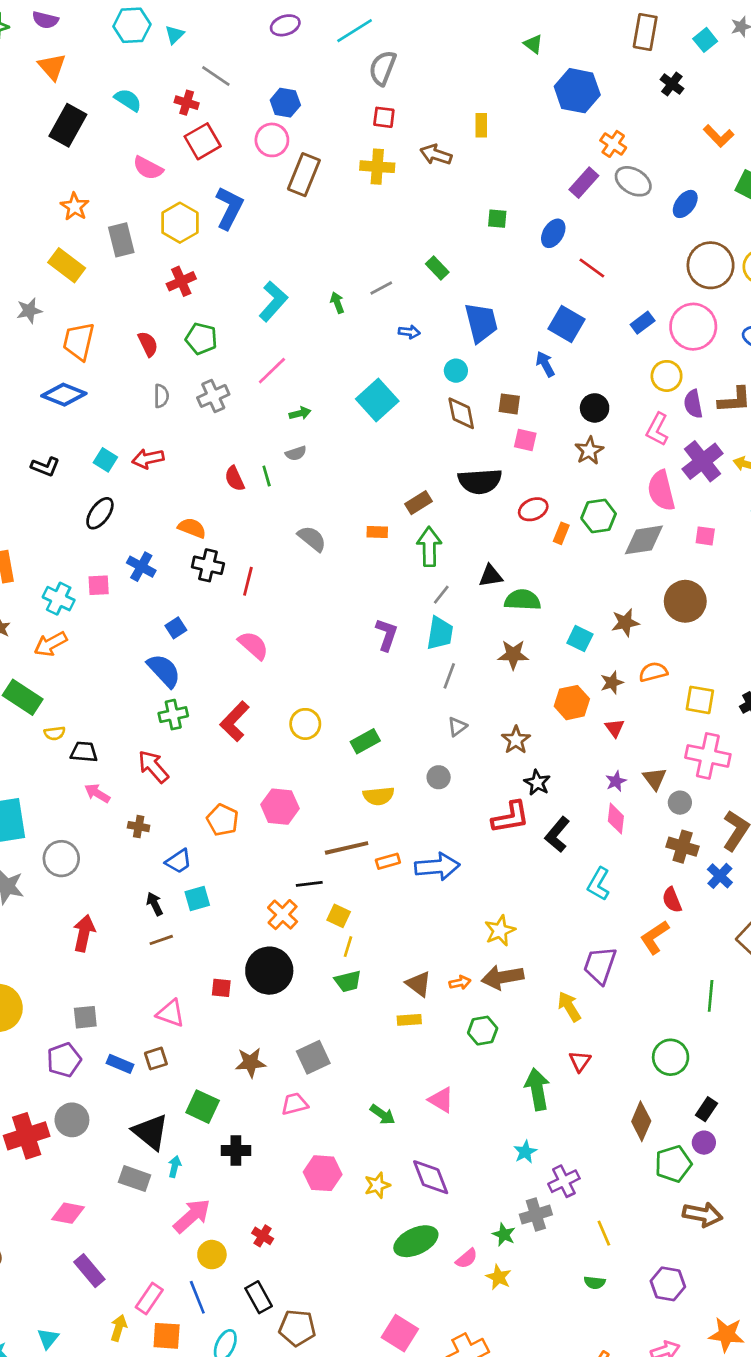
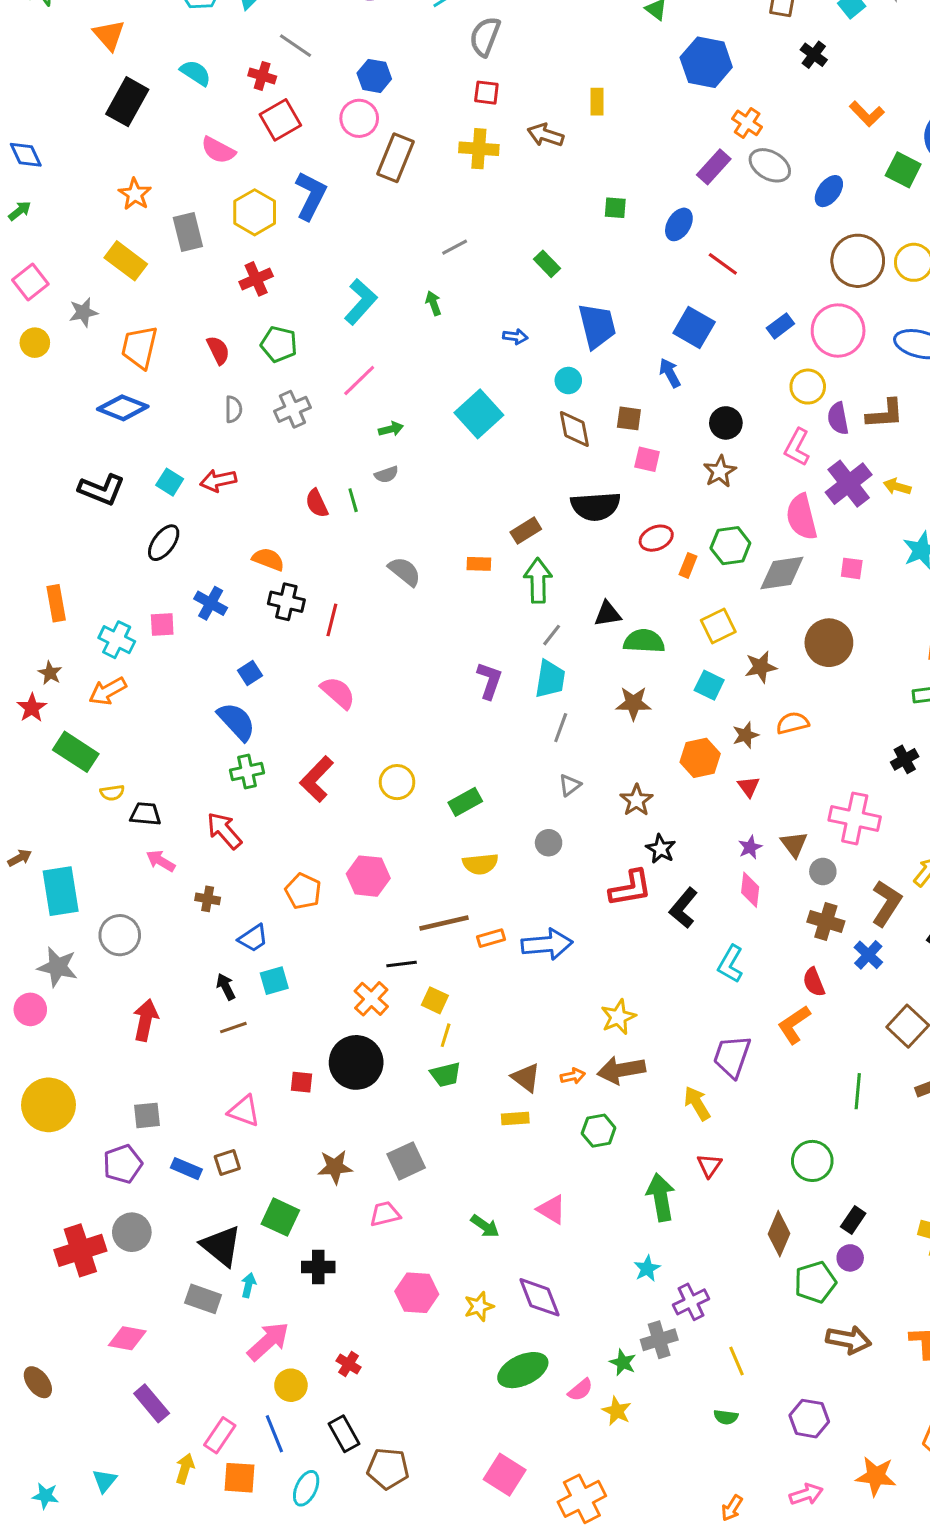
gray line: (381, 288) -> (455, 247), moved
black L-shape: (45, 467) -> (102, 490), size x1.4
yellow square: (700, 700) -> (718, 626), moved, turned -36

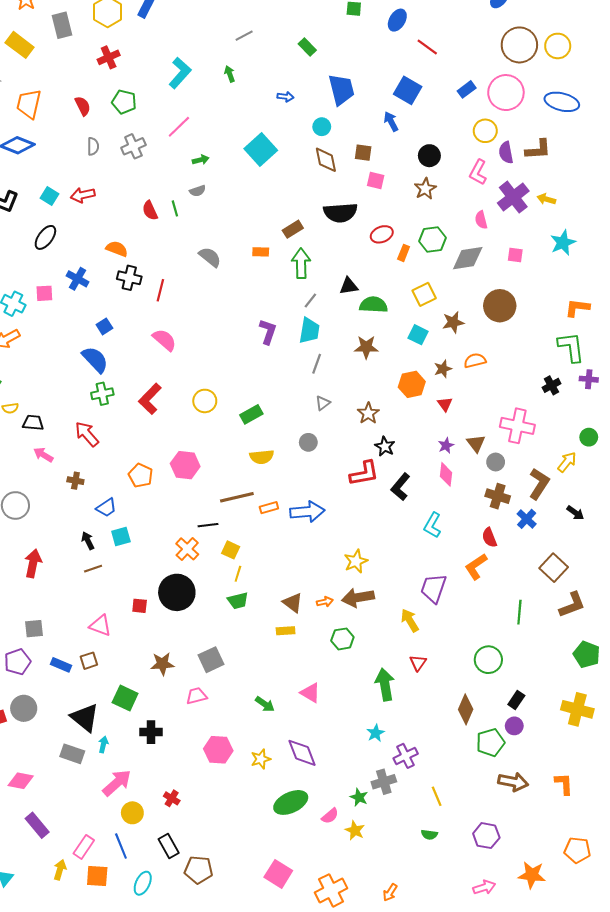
pink semicircle: (802, 517) -> (481, 220), size x0.6
orange arrow: (732, 1508) -> (390, 893), moved

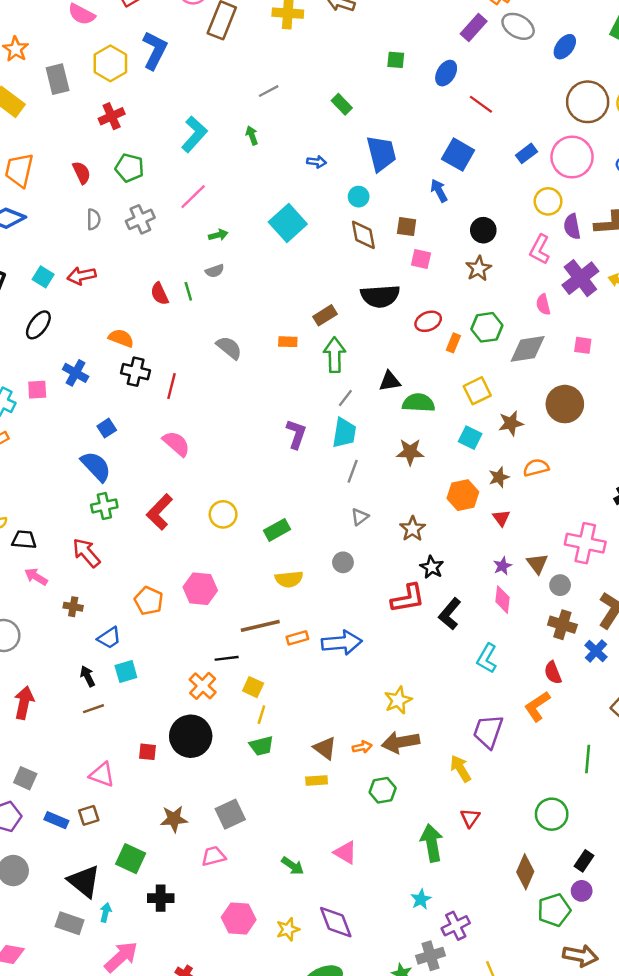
gray square: (34, 629) -> (25, 778), turned 30

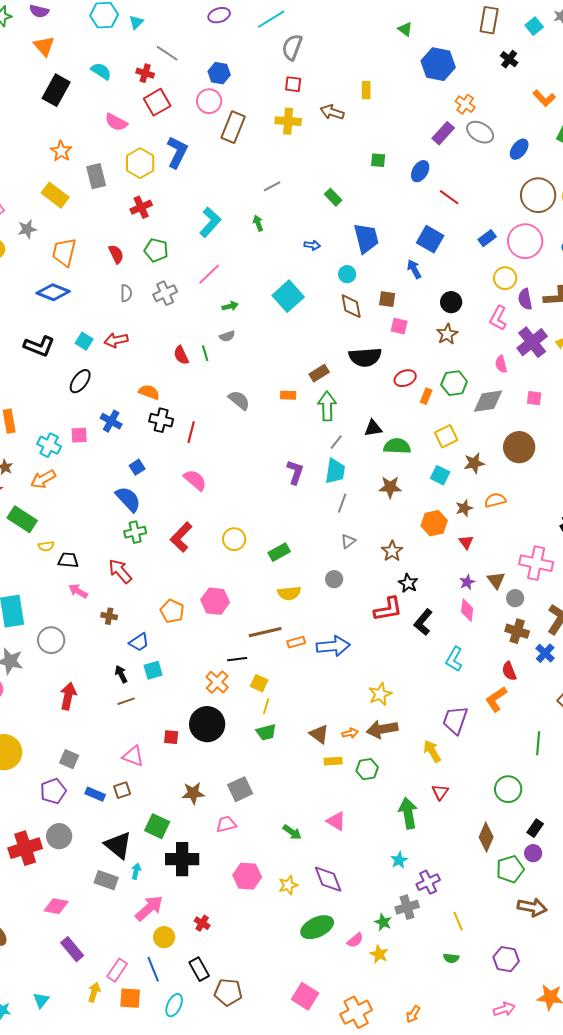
yellow rectangle: (317, 781) -> (333, 761), moved
black cross: (161, 898) -> (182, 859), size x1.5

